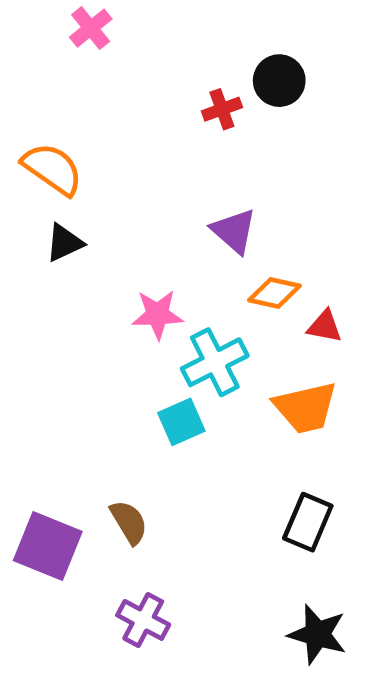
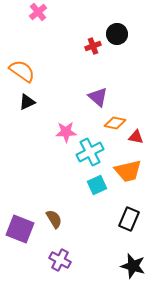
cyan square: (181, 422) -> (97, 185), moved

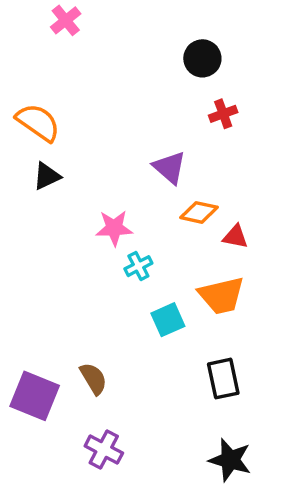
red cross: (93, 46) -> (223, 114), moved
cyan cross: (90, 152) -> (138, 266), moved, size x0.6
black rectangle: (129, 219) -> (223, 379), turned -35

